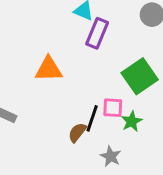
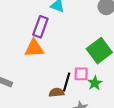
purple rectangle: (97, 33) -> (40, 27), moved
brown semicircle: (77, 132) -> (57, 92), turned 48

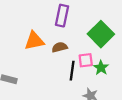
purple rectangle: (40, 27) -> (62, 16), moved
brown semicircle: (57, 92) -> (60, 47), moved

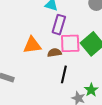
pink square: (86, 60) -> (70, 43), moved, size x1.5
green star: (101, 68) -> (91, 90), moved

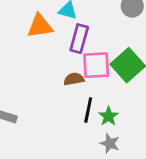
orange triangle: (32, 45) -> (40, 26), moved
green star: (91, 90) -> (109, 116), moved

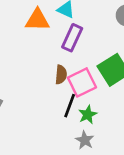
pink square: (96, 65) -> (82, 82), moved, turned -32
brown semicircle: (74, 79) -> (61, 75), turned 96

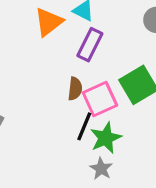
orange triangle: (37, 20) -> (49, 22), turned -40
green star: (88, 115) -> (106, 138), size x1.4

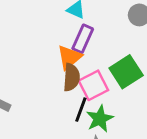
orange triangle: (49, 22) -> (69, 57), moved
brown semicircle: (75, 89) -> (71, 77), size x1.4

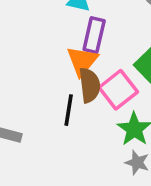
black line: (81, 110) -> (69, 110), moved

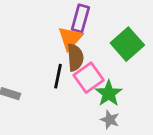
pink square: (118, 90) -> (89, 78), moved

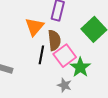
orange triangle: (70, 38) -> (34, 27), moved
gray star: (110, 120) -> (64, 85), moved

